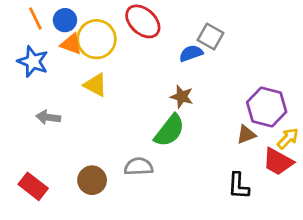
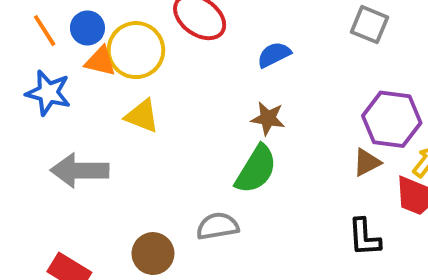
gray square: (210, 37) -> (370, 25), moved
gray arrow: (48, 117) -> (80, 170), size x1.6

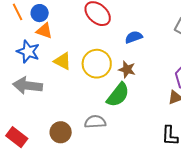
yellow circle: (136, 50) -> (97, 64), moved
blue star: (48, 93) -> (28, 52), moved

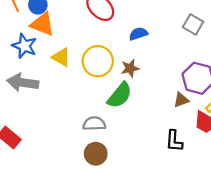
orange triangle: (44, 31) -> (42, 24), size x1.4
brown star: (127, 69) -> (130, 68), turned -30
brown circle: (61, 132) -> (96, 154), moved

